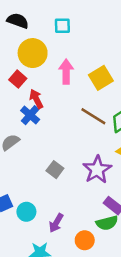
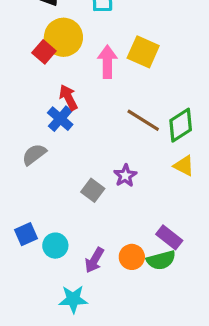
yellow square: (101, 78) -> (143, 52), moved, turned -35
red square: (18, 79) -> (44, 52), moved
purple star: (97, 170) -> (125, 176), moved, size x0.6
orange circle: (85, 240) -> (132, 257), moved

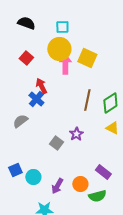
yellow circle: (63, 37) -> (59, 49), moved
brown line: (143, 120) -> (87, 100), turned 70
green semicircle: (161, 260) -> (97, 196), moved

